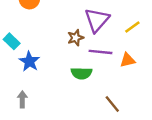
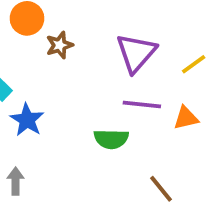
brown star: (76, 38) -> (60, 45), moved

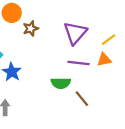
orange triangle: (186, 118) -> (104, 60), moved
brown line: (161, 189) -> (82, 99), moved

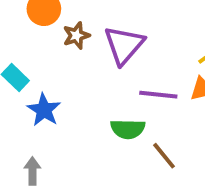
purple triangle: (75, 33) -> (124, 45), moved

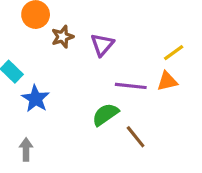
purple triangle: (124, 45) -> (102, 45), size x0.7
green semicircle: (128, 129) -> (105, 114), turned 144

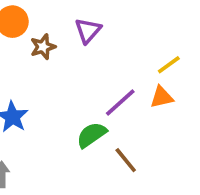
purple triangle: (102, 45) -> (88, 31), moved
purple line: (131, 86) -> (120, 103), turned -48

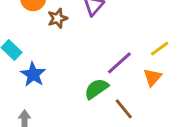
yellow line: (169, 65) -> (160, 49), moved
orange triangle: (162, 97) -> (152, 77), moved, turned -36

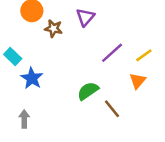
brown star: (58, 18) -> (53, 29), turned 30
purple line: (119, 63) -> (112, 53), moved

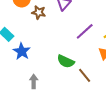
green semicircle: (88, 91) -> (66, 61), turned -120
gray arrow: (24, 119) -> (34, 81), moved

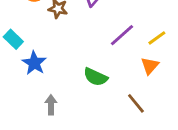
brown line: (85, 75) -> (136, 103), moved

